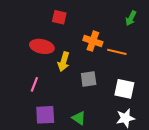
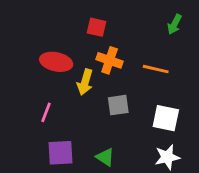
red square: (59, 17) -> (97, 27), moved
orange cross: (93, 41) -> (110, 60), moved

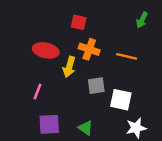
white square: (166, 118) -> (121, 100), moved

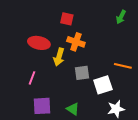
orange line: (127, 56) -> (123, 66), moved
white square: (121, 100) -> (103, 85), turned -30

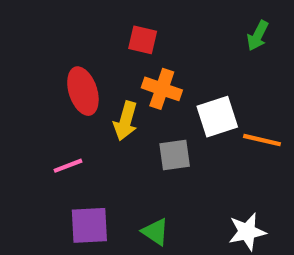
red ellipse: (39, 43) -> (83, 91), turned 60
pink line: (32, 78) -> (68, 166), turned 48
white square: (103, 85) -> (217, 117), moved

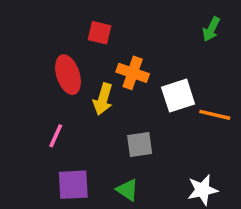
red square: (143, 40) -> (99, 33), moved
gray square: (175, 155) -> (140, 145), moved
pink line: (68, 166) -> (56, 136), turned -45

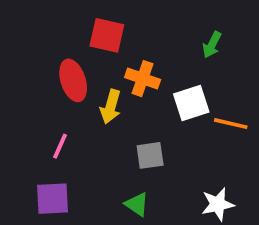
green arrow: (211, 29) -> (212, 45), moved
red square: (99, 33) -> (107, 35), size x1.4
purple square: (73, 185) -> (52, 199), moved

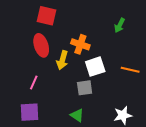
red square: (107, 35) -> (46, 16), moved
white square: (191, 103) -> (95, 67), moved

